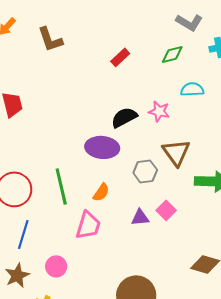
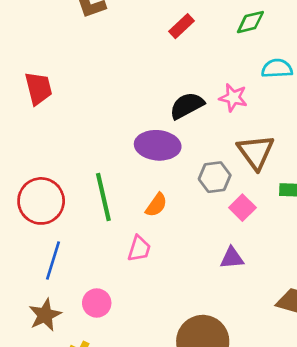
pink square: (166, 210) -> (242, 208), moved
purple triangle: (140, 217) -> (232, 258), moved
pink trapezoid: (88, 225) -> (139, 249), size x0.7

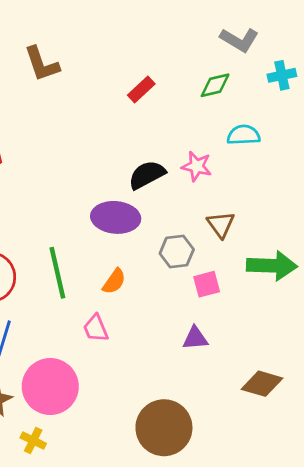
brown triangle: (256, 152) -> (221, 225), size x0.7
pink square: (242, 208) -> (207, 284), turned 30
pink trapezoid: (139, 249) -> (96, 328), turned 140
pink circle: (97, 303) -> (50, 387), size x1.8

